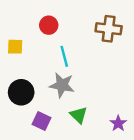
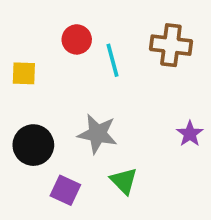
cyan line: (64, 56) -> (113, 60), moved
purple star: (118, 123) -> (190, 134), moved

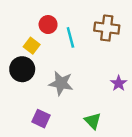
yellow square: (24, 73) -> (32, 46), moved, turned 35
black circle: (33, 145) -> (22, 69), moved
green triangle: (124, 181) -> (93, 121), moved

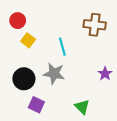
red circle: (48, 25) -> (18, 21), moved
cyan line: (70, 37) -> (62, 47), moved
black circle: (22, 69) -> (24, 79), moved

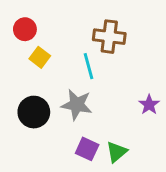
brown cross: (95, 25) -> (109, 37), moved
purple square: (36, 105) -> (87, 149), moved
green triangle: (82, 107) -> (117, 152), turned 35

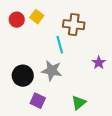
yellow square: (40, 57) -> (37, 17), moved
purple star: (149, 105) -> (99, 63), moved
purple square: (87, 149) -> (38, 101), moved

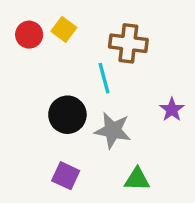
gray star: (52, 71) -> (113, 130), moved
black circle: (23, 76) -> (67, 115), moved
green triangle: (79, 103) -> (137, 179), turned 42

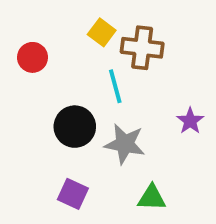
yellow square: (64, 29) -> (102, 32), moved
red circle: (29, 35) -> (33, 57), moved

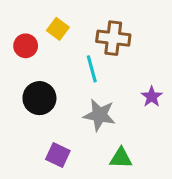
yellow square: (102, 32) -> (58, 29), moved
black circle: (75, 127) -> (39, 98), moved

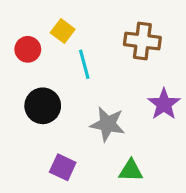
brown cross: (113, 38) -> (142, 41), moved
cyan line: (92, 69) -> (84, 64), moved
purple star: (152, 97) -> (164, 104), size x1.4

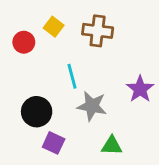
brown cross: (142, 41) -> (98, 31), moved
cyan line: (84, 64) -> (72, 76), moved
black circle: (43, 106) -> (37, 112), moved

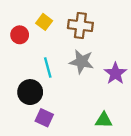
cyan line: (72, 76) -> (48, 68), moved
gray star: (92, 106) -> (82, 62), moved
green triangle: (112, 146) -> (104, 120), moved

